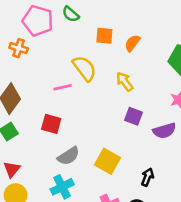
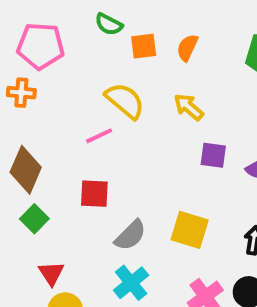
green semicircle: (71, 14) -> (109, 24), moved

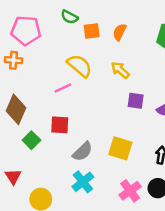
green square: (34, 219) -> (31, 140), moved
red triangle: (51, 273) -> (13, 176), moved

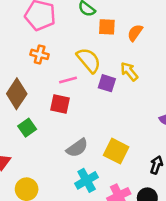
orange cross: (14, 60) -> (40, 54), moved
purple square: (136, 101) -> (107, 83), moved
red square: (60, 125) -> (60, 104), moved
cyan cross: (83, 182) -> (87, 180), moved

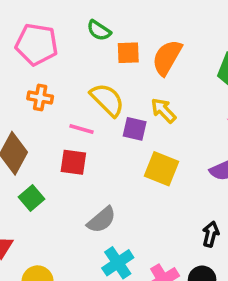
orange semicircle: (135, 33) -> (167, 58), size x1.5
pink line: (68, 80) -> (82, 129), turned 36
yellow square: (116, 151) -> (162, 169), moved

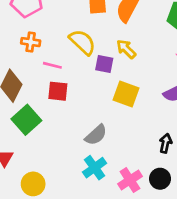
pink line: (82, 129) -> (52, 65), moved
green square: (31, 198) -> (26, 120), size x1.5
gray semicircle: (102, 220) -> (96, 135), moved

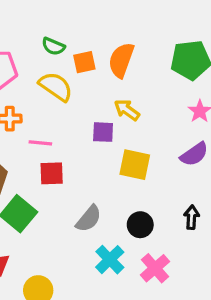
yellow semicircle: (82, 42) -> (56, 87), moved
gray semicircle: (96, 135) -> (89, 219), moved
black circle: (160, 179) -> (140, 225), moved

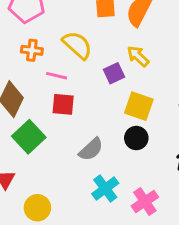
yellow semicircle: (56, 87) -> (77, 45), moved
purple square: (103, 132) -> (114, 73), turned -35
black circle: (140, 225) -> (136, 138), moved

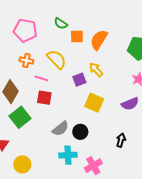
black circle: (136, 138) -> (80, 132), moved
cyan cross: (105, 189) -> (68, 155), turned 30

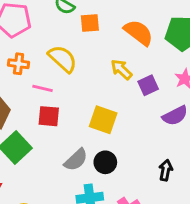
orange semicircle: (99, 40) -> (139, 33), moved, turned 100
purple square: (79, 80) -> (148, 85), moved
yellow square: (94, 103) -> (103, 120), moved

